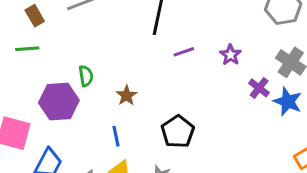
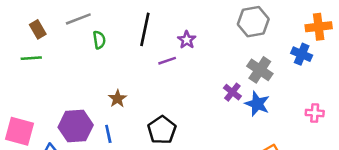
purple star: (230, 55) -> (187, 40), moved
green semicircle: (86, 76) -> (99, 40), moved
purple hexagon: (59, 102) -> (76, 126), moved

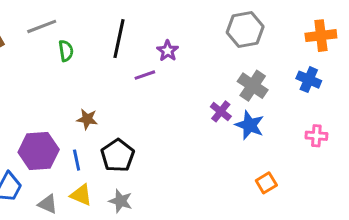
blue cross: (302, 54) -> (309, 80), moved
brown star: (117, 99) -> (87, 119), turned -30
black pentagon: (162, 130) -> (118, 155), moved

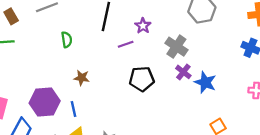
green semicircle: (66, 51) -> (67, 40), moved
gray cross: (253, 86) -> (176, 47), moved
black pentagon: (118, 155) -> (142, 79), moved, turned 30

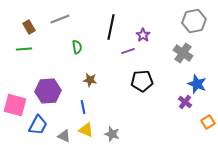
gray cross: (176, 47) -> (183, 53), moved
purple cross: (183, 72) -> (185, 102), moved
purple hexagon: (45, 102) -> (48, 91), moved

